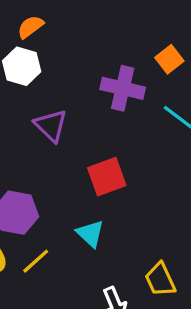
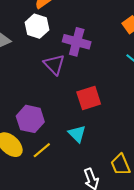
purple cross: (123, 88) -> (77, 42), moved

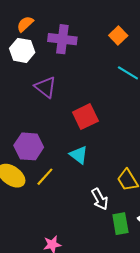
purple cross: (77, 42) -> (62, 39), moved

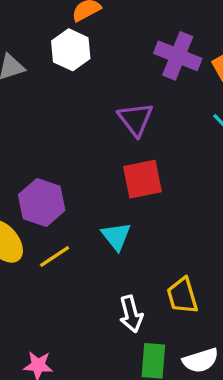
purple cross: (62, 39) -> (178, 56), moved
purple triangle: (45, 87) -> (135, 119), moved

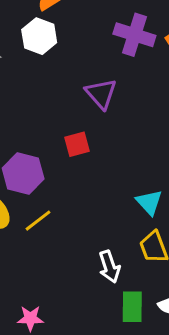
red square: (143, 179) -> (77, 144), moved, size x0.7
cyan triangle: (116, 236) -> (149, 202), moved

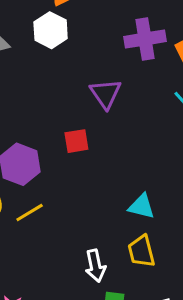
purple cross: (134, 35) -> (145, 39), turned -33
cyan triangle: (149, 202) -> (142, 206), turned -40

